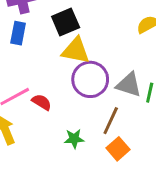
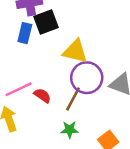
black square: (66, 22) -> (46, 22), moved
brown line: (111, 121) -> (73, 99), moved

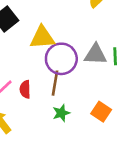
red semicircle: (42, 96) -> (25, 89), turned -108

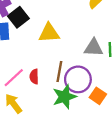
purple circle: (61, 59) -> (78, 79), moved
green star: (61, 113) -> (64, 97), size x1.6

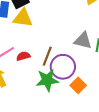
yellow triangle: (49, 33) -> (23, 18), moved
red semicircle: (34, 77) -> (23, 56), turned 64

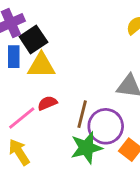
red semicircle: (23, 56) -> (47, 103), moved

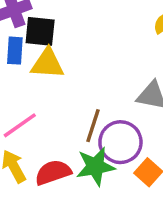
black square: (33, 39) -> (40, 31), turned 36
red semicircle: (47, 103) -> (53, 172), moved, size x1.5

